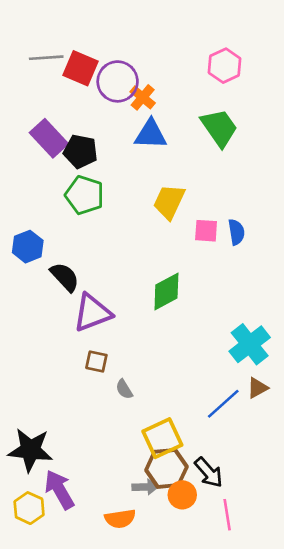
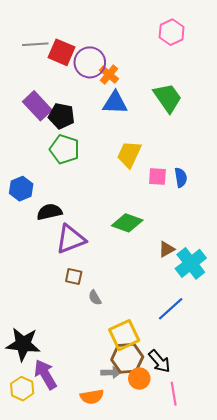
pink hexagon: (225, 66) -> (172, 32), moved
black semicircle: (65, 277) -> (49, 212), turned -60
green diamond: (166, 291) -> (127, 223), turned 48
brown triangle: (258, 388) -> (167, 249), moved

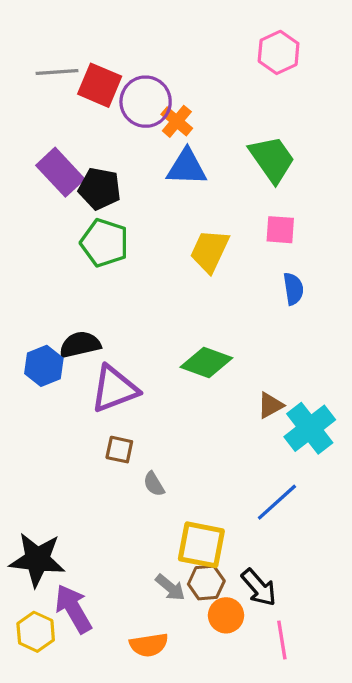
pink square: (157, 177) -> (280, 230), moved
blue hexagon: (21, 189) -> (44, 366), moved
yellow square: (124, 335) -> (201, 545), turned 36
brown hexagon: (127, 358) -> (206, 583), size x0.7
gray arrow: (111, 372) -> (170, 587), moved, turned 42

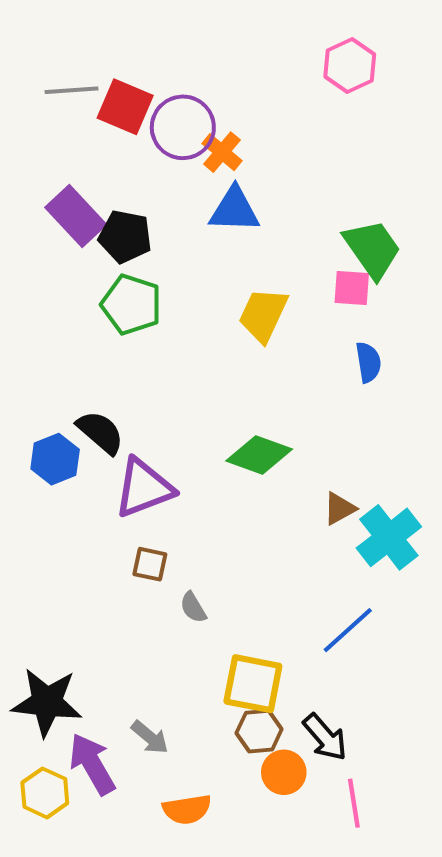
green trapezoid: (272, 159) -> (372, 249), moved
black semicircle: (80, 345) -> (100, 432), turned 54
gray arrow: (170, 587) -> (150, 737), moved

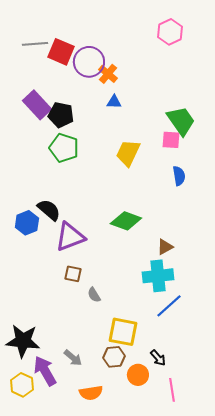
blue triangle: (234, 210) -> (114, 102), size x0.6
cyan cross: (389, 537) -> (158, 276), moved, turned 32
brown hexagon: (259, 731) -> (114, 357), moved
black arrow: (325, 737) -> (158, 358), size x0.7

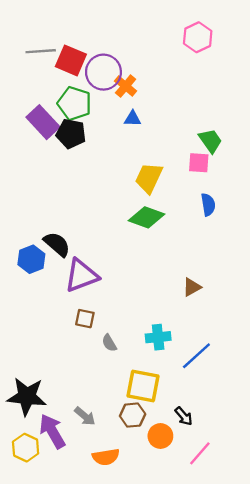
green trapezoid: (181, 121) -> (210, 141), size x0.7
green pentagon: (64, 148) -> (74, 103), moved
green diamond: (126, 221) -> (146, 217), moved
cyan cross: (158, 276) -> (158, 337), moved, size x0.7
pink line: (172, 390) -> (200, 453), turned 50

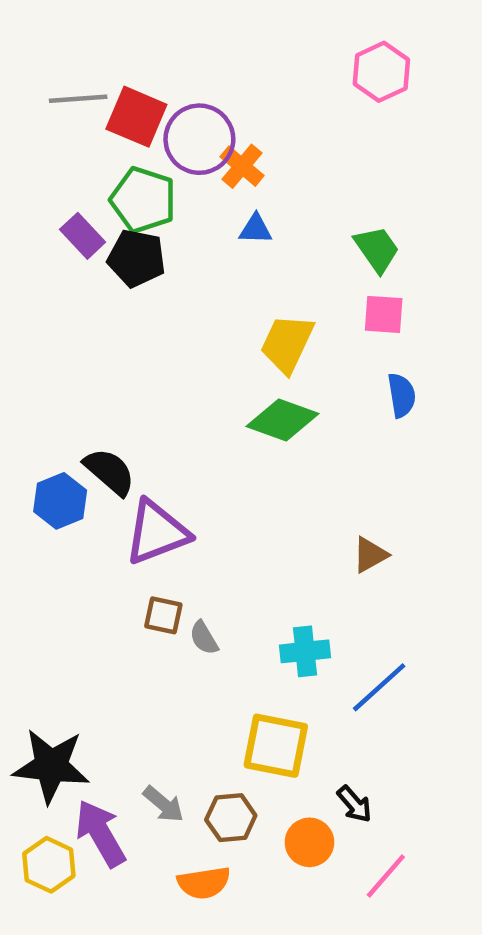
purple rectangle: (43, 122) -> (83, 236), size x0.7
green trapezoid: (210, 141) -> (377, 249), moved
gray semicircle: (109, 343) -> (204, 638), moved
brown hexagon: (133, 415) -> (231, 818), moved

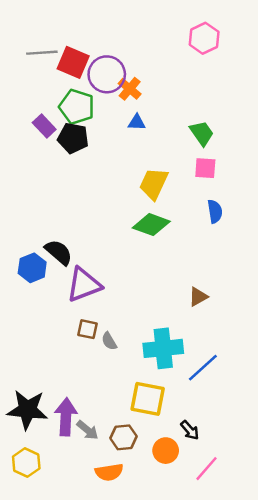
cyan cross: (305, 651) -> (163, 348), size x1.5
purple arrow: (101, 833) -> (66, 417), moved, turned 33

